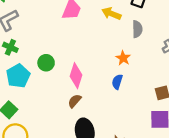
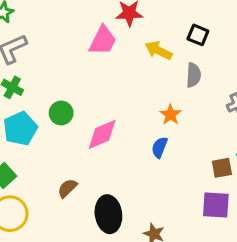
pink diamond: (76, 76) -> (102, 134), turned 45
brown semicircle: (75, 101) -> (67, 188), moved

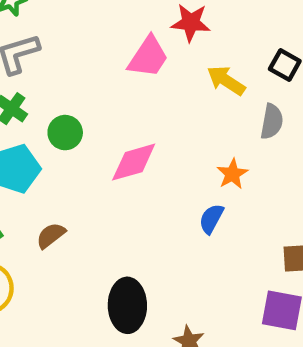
green circle: (61, 113) -> (65, 133), moved
pink diamond: (102, 134) -> (134, 162), moved
brown semicircle: (67, 188) -> (51, 235), moved

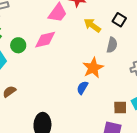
pink diamond: (134, 162) -> (45, 40), moved
orange star: (232, 174) -> (93, 68), size x1.5

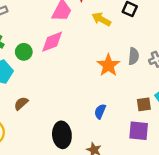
gray semicircle: (112, 45) -> (134, 56), moved
blue semicircle: (82, 88) -> (100, 111), moved

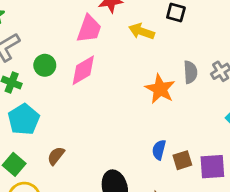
green circle: (24, 52) -> (45, 65), moved
brown square: (144, 104) -> (182, 160), moved

